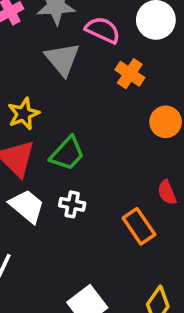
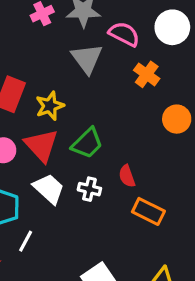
red semicircle: (167, 192) -> (127, 176), moved
orange rectangle: (139, 226) -> (148, 211), turned -32

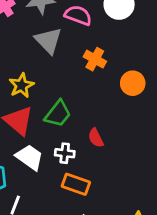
orange cross: (147, 74) -> (95, 59), moved
orange rectangle: (148, 211) -> (76, 184), moved

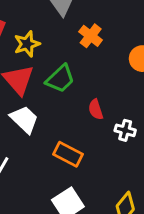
orange cross: (95, 59) -> (91, 36), moved
white cross: (65, 153) -> (125, 130), moved

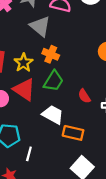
orange cross: (91, 36) -> (51, 54), moved
white trapezoid: (24, 119) -> (53, 115), moved

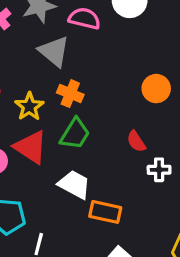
red semicircle: (84, 96) -> (136, 141), moved

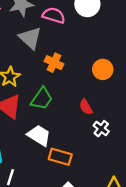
orange cross: (70, 94) -> (54, 63), moved
white cross: (159, 170) -> (101, 129), turned 35

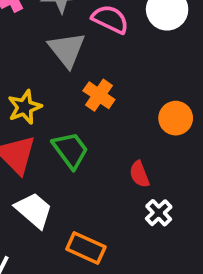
green trapezoid: (42, 99) -> (70, 150), turned -80
white trapezoid: (39, 135) -> (34, 210), moved

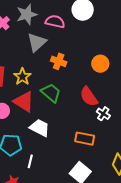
gray triangle: (67, 50) -> (37, 42), turned 40
red semicircle: (139, 174) -> (89, 97), size x1.5
orange rectangle: (86, 248) -> (85, 139), moved

